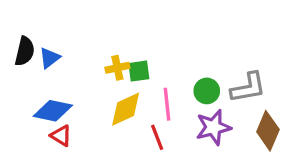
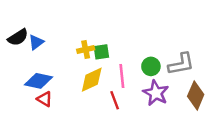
black semicircle: (25, 51) -> (18, 37), turned 45
purple star: (213, 127) -> (156, 93), turned -30

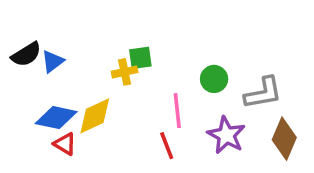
green square: (101, 52) -> (140, 58), moved
green circle: (151, 66) -> (214, 79), moved
yellow diamond: (92, 80) -> (95, 116), moved

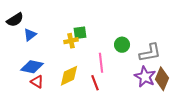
black semicircle: (26, 54) -> (15, 20), moved
yellow diamond: (95, 116) -> (69, 76), moved
purple star: (226, 135) -> (145, 77), moved

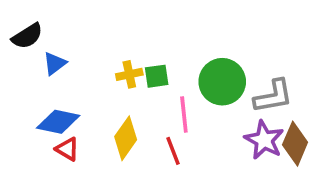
green square: (80, 33) -> (157, 76), moved
green circle: (122, 45) -> (222, 82), size x1.6
yellow diamond: (69, 76) -> (126, 138), turned -30

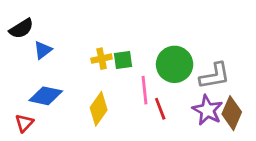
red triangle: (67, 149) -> (24, 123), moved, turned 42
red line: (173, 151) -> (160, 109), moved

